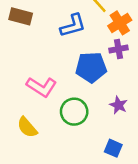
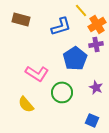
blue pentagon: (91, 67) -> (75, 58), turned -30

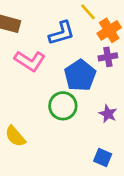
pink L-shape: (37, 73) -> (30, 61), moved
green circle: (62, 92) -> (63, 106), moved

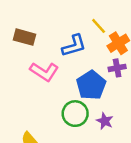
purple star: (108, 114) -> (105, 121), moved

